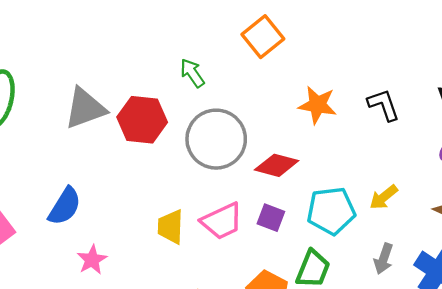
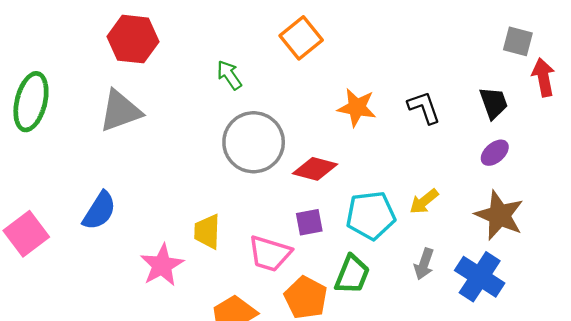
red hexagon: (142, 120) -> (133, 39), moved
purple square: (271, 218) -> (309, 222), turned -32
pink trapezoid: (222, 221) -> (270, 254), moved, turned 42
pink star: (92, 260) -> (162, 265), moved, size x1.4

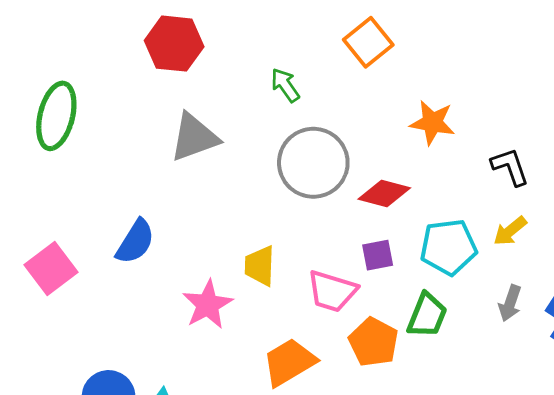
black L-shape: (424, 107) -> (510, 167), moved
gray triangle: (120, 111) -> (194, 137), moved

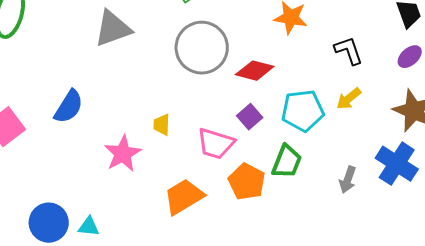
purple square: (378, 255) -> (250, 117), turned -30
yellow trapezoid: (260, 266) -> (162, 125), size x0.7
gray arrow: (510, 303) -> (348, 180), moved

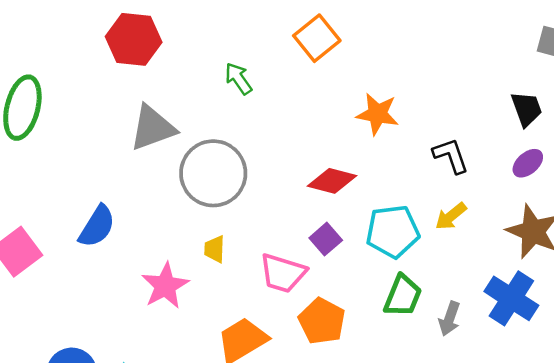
gray circle: (202, 48) -> (213, 173), moved
green trapezoid: (287, 162) -> (403, 296), moved

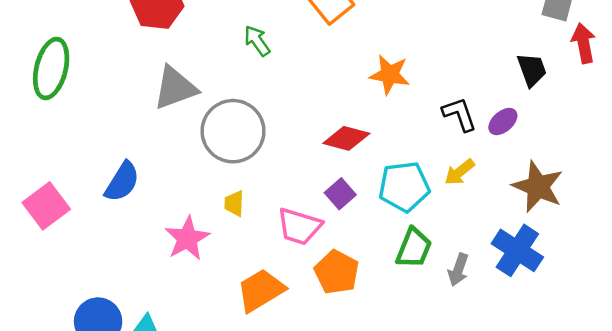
purple ellipse: (528, 163) -> (503, 122), moved

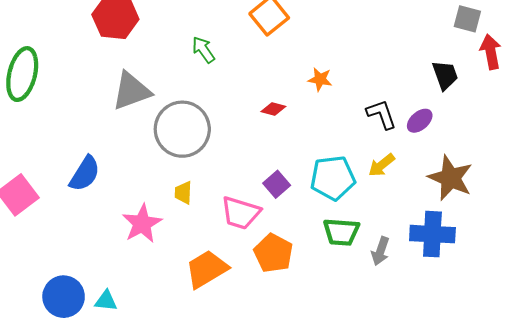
orange star: (390, 75) -> (320, 79), size x0.7
red diamond: (346, 138) -> (273, 109), moved, size x0.6
green trapezoid: (414, 248) -> (341, 232), turned 72
blue cross: (517, 250) -> (432, 234), turned -30

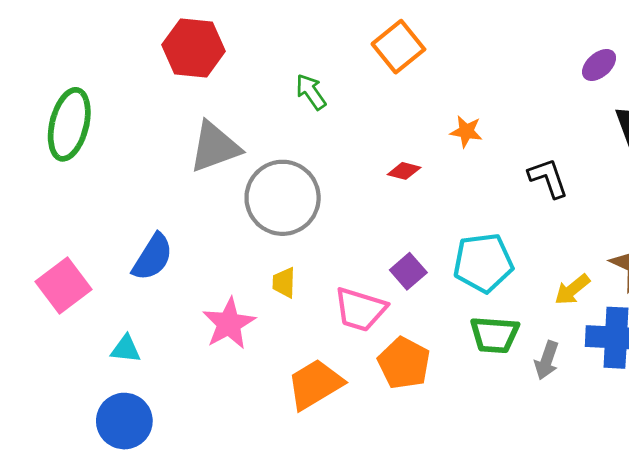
purple ellipse: (420, 121) -> (599, 65), moved
yellow arrow: (382, 165) -> (572, 290), moved
cyan triangle: (106, 301) -> (126, 349), moved

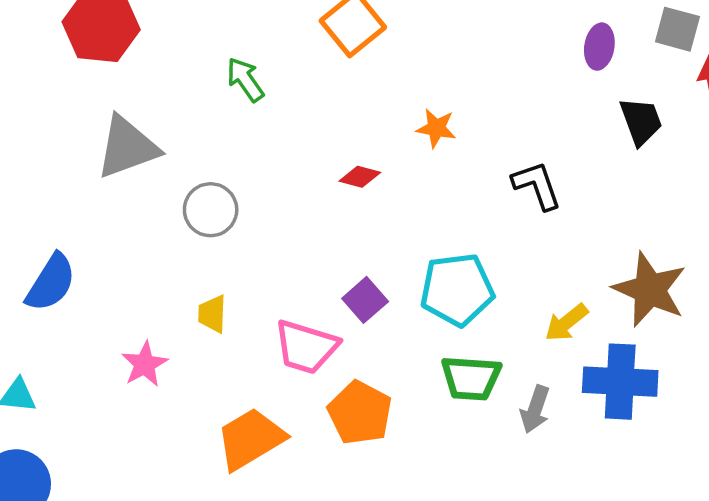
purple ellipse: (599, 65) -> (599, 47), turned -40
gray circle: (283, 198) -> (211, 210), size x0.6
pink star: (229, 324) -> (145, 364), size x0.7

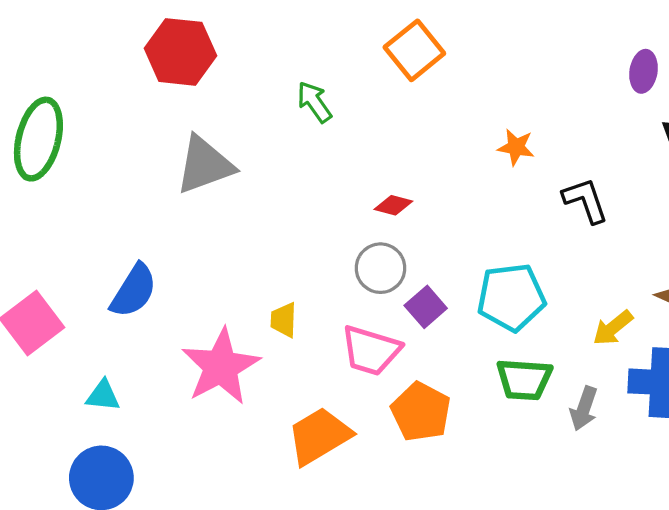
orange star: (436, 128) -> (516, 147), moved
red diamond: (360, 177) -> (393, 205), moved
gray circle: (211, 210) -> (381, 268), moved
pink star: (145, 364) -> (221, 367), size x1.8

